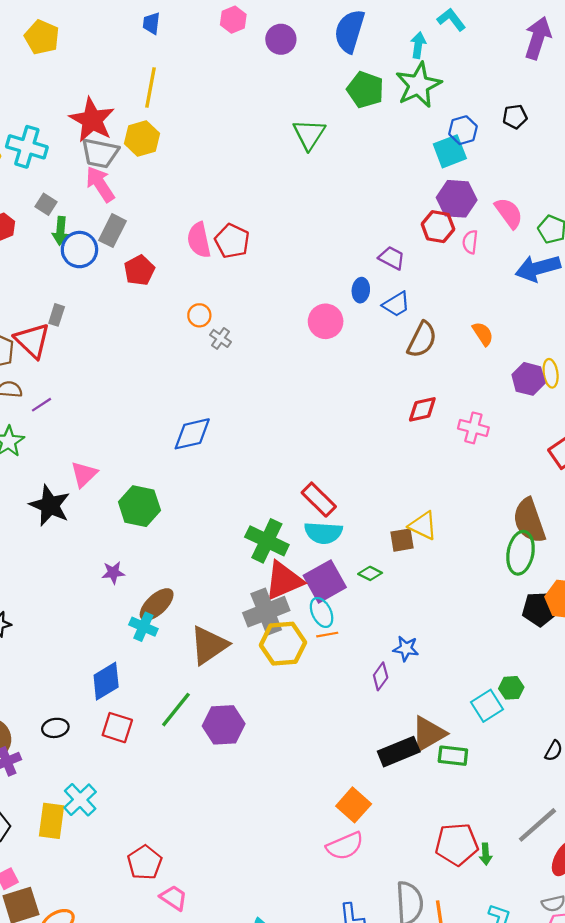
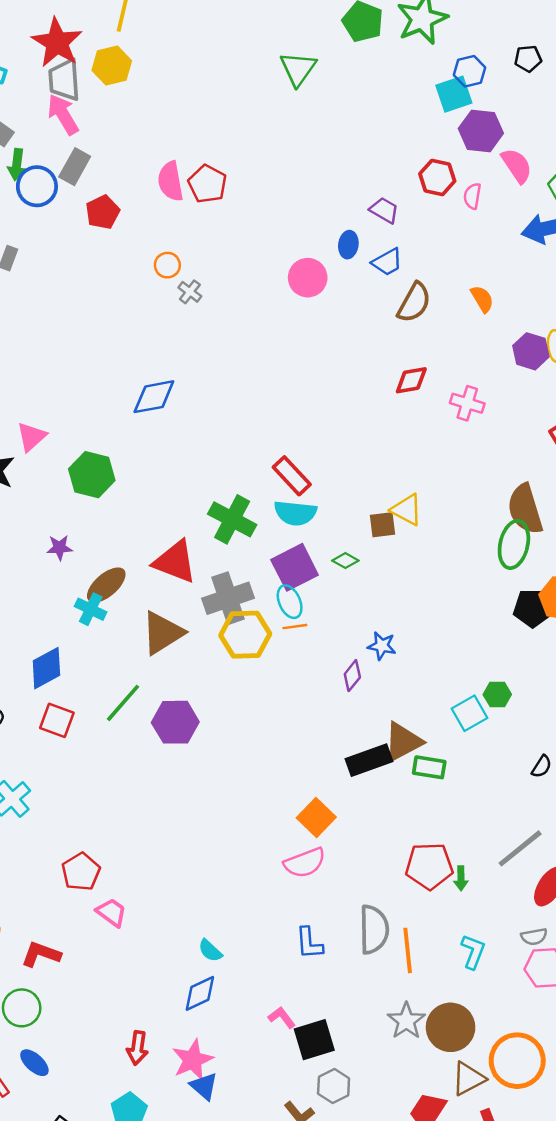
gray trapezoid: (100, 153) -> (64, 80), turned 72
purple hexagon: (457, 199) -> (481, 131), moved
red triangle: (284, 581) -> (175, 562), moved, turned 42

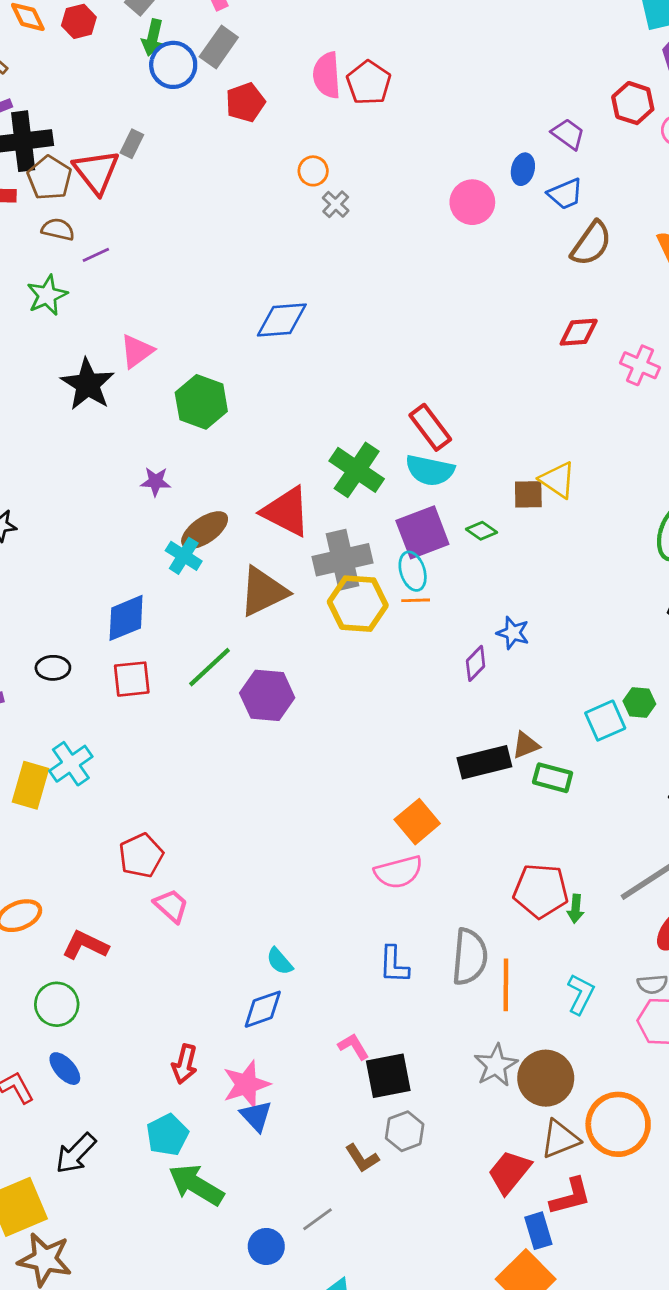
red square: (57, 720) -> (132, 679), turned -32
brown triangle: (403, 742) -> (526, 745), size x0.6

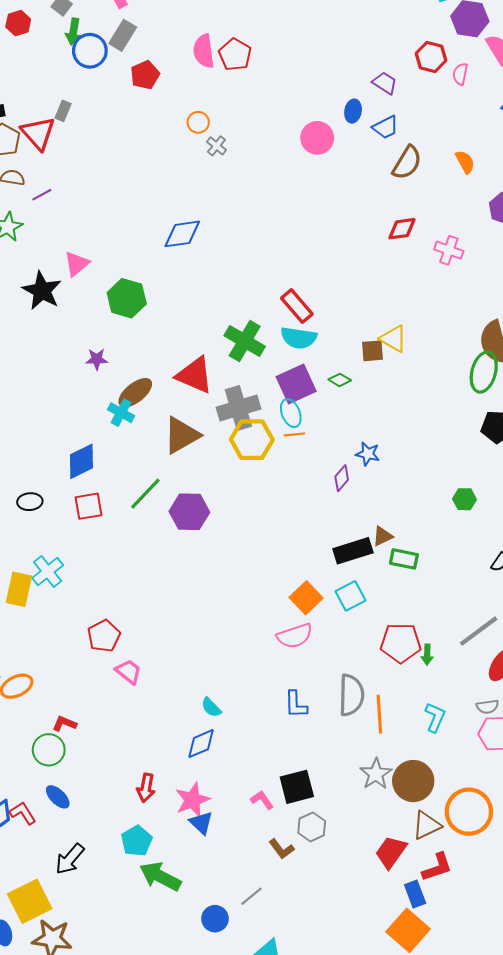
cyan square: (605, 721) -> (351, 596), moved
red L-shape: (85, 945) -> (64, 724), moved, size x0.7
pink L-shape: (354, 1046) -> (262, 800), moved

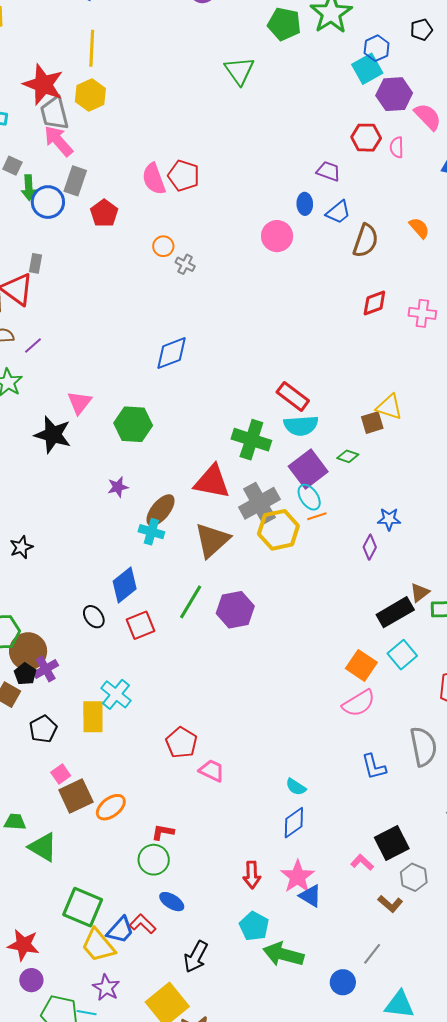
black ellipse: (30, 502) -> (94, 617), moved, turned 70

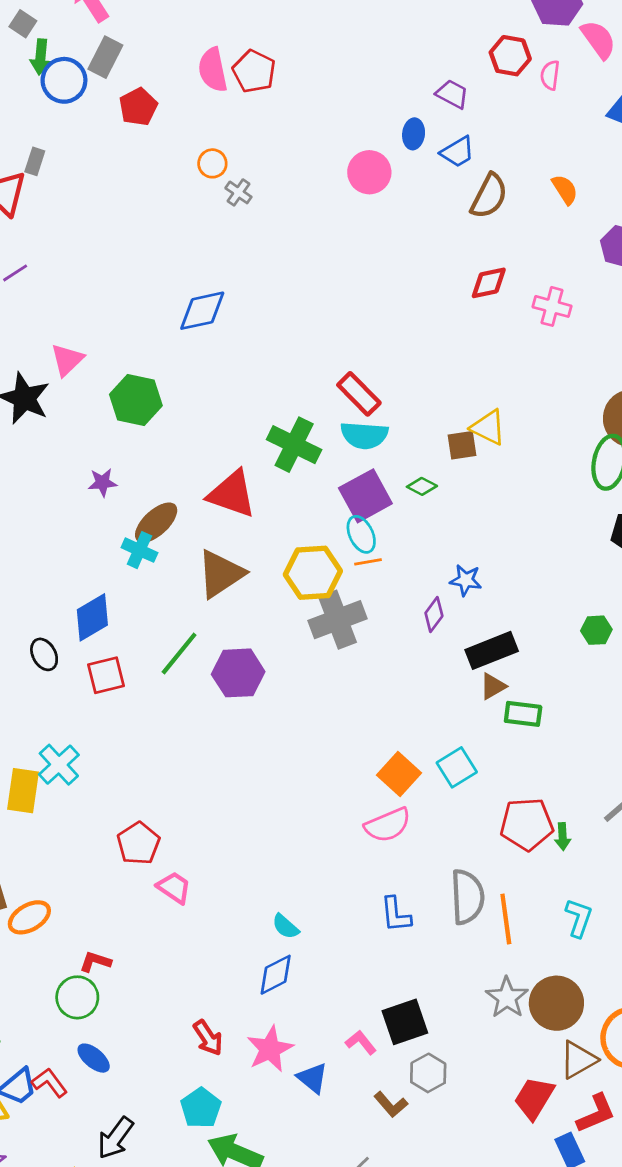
gray cross: (259, 503) -> (337, 620), moved
black rectangle: (395, 612) -> (492, 650), moved
red arrow: (252, 875) -> (208, 1038), turned -40
blue triangle: (310, 896) -> (312, 1078), moved

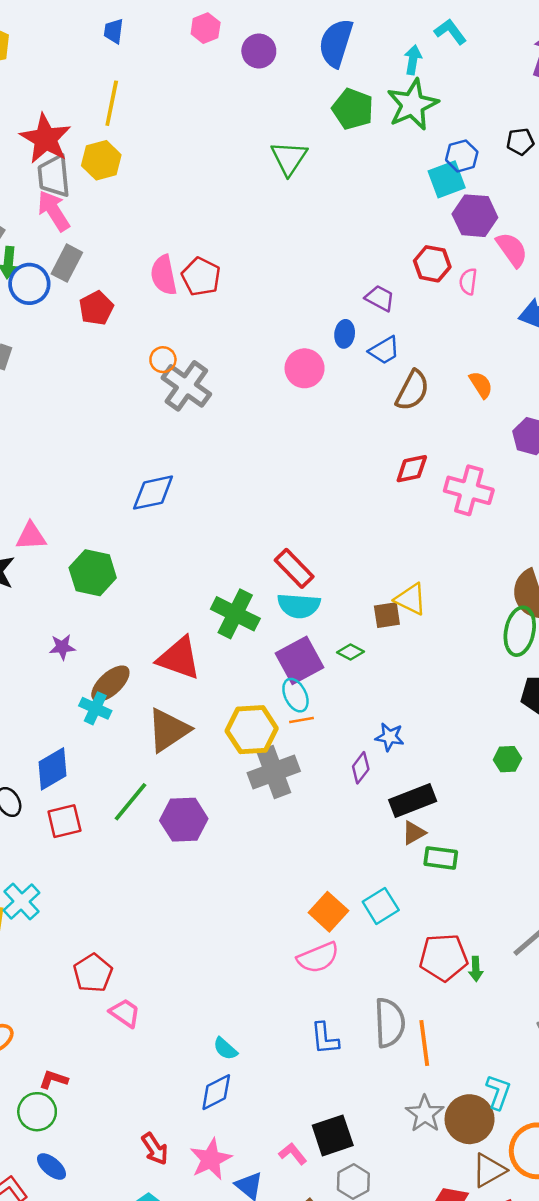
gray cross: (238, 192) -> (186, 386), size x2.0
pink cross: (552, 306) -> (469, 490), size x1.4
pink triangle: (67, 360) -> (31, 536), turned 40
green hexagon: (596, 630) -> (507, 759), moved
cyan L-shape: (579, 918) -> (498, 1092), moved

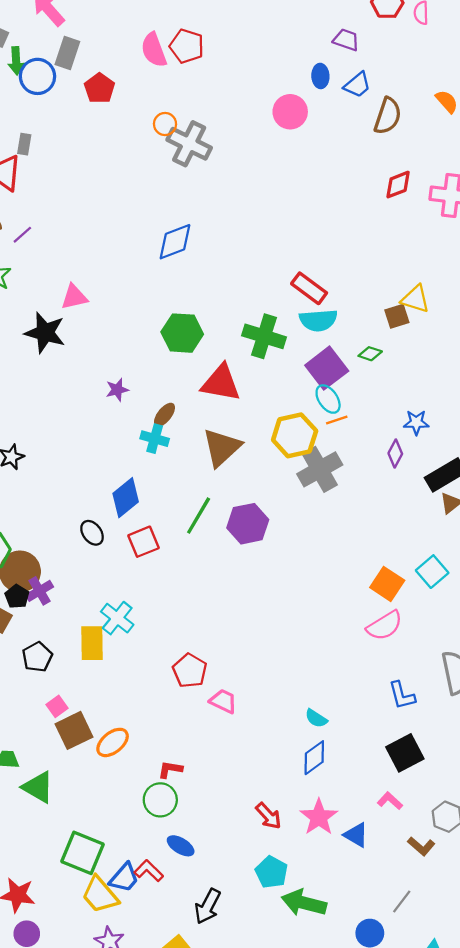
green hexagon: (93, 573) -> (182, 333), moved
brown ellipse: (110, 684) -> (164, 415), size x0.7
black square: (333, 1135) -> (405, 753), moved

